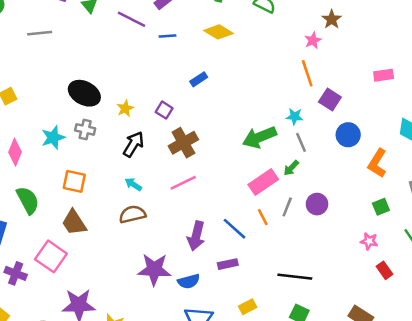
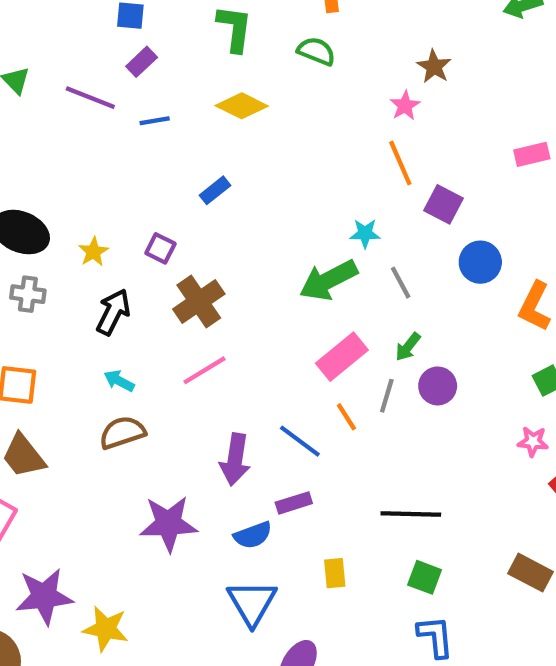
cyan star: (295, 116) -> (365, 233), moved
green arrow: (291, 168) -> (408, 347), moved
blue semicircle: (189, 281) -> (253, 535), moved
yellow rectangle: (248, 307) -> (335, 573), turned -63

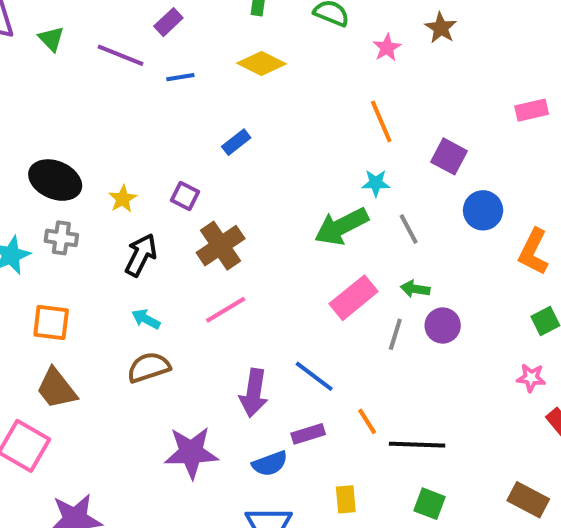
pink star: (405, 106) -> (387, 48), moved
orange line: (400, 163) -> (381, 121), moved
green arrow: (408, 347) -> (415, 289), turned 60
orange line: (346, 417) -> (367, 421), moved

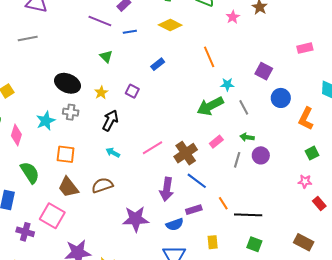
green triangle: (51, 39) -> (106, 56), moved
orange line: (381, 121) -> (209, 57), moved
brown cross: (221, 246) -> (186, 153), moved
pink rectangle: (354, 298) -> (216, 142), size x0.6
brown semicircle: (149, 367) -> (102, 185), moved

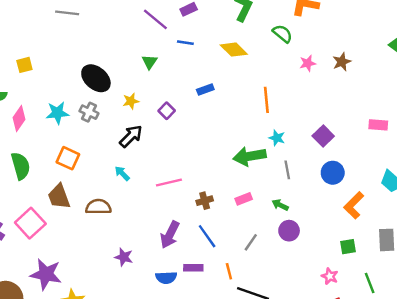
brown cross: (186, 153) -> (205, 201), size x0.6
gray line: (237, 160) -> (251, 242), moved
purple star: (136, 219) -> (124, 257), size x0.6

